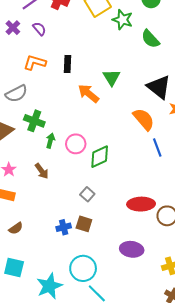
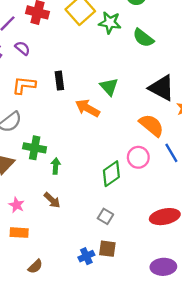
pink circle: (76, 144) -> (138, 157), moved

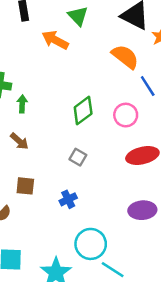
pink circle: (138, 157) -> (126, 115), moved
brown square: (107, 249) -> (25, 186), moved
blue cross: (86, 256) -> (68, 199), moved

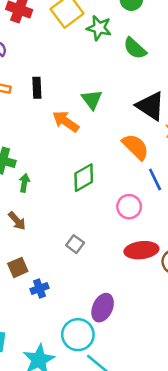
green diamond: (83, 110) -> (84, 178), moved
brown square: (25, 186) -> (18, 267), turned -36
blue cross: (68, 199) -> (40, 288), moved
purple ellipse: (142, 210) -> (103, 308), moved, turned -68

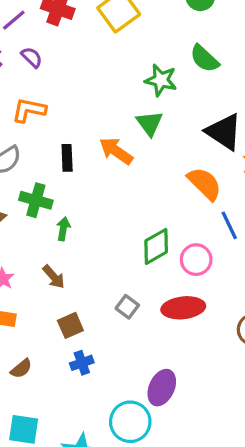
green star: (99, 28) -> (161, 80), moved
black rectangle: (37, 88) -> (67, 158), moved
green diamond: (84, 178) -> (156, 246), moved
red ellipse: (141, 250) -> (183, 308), moved
brown square: (18, 267) -> (70, 325), moved

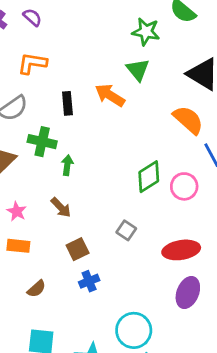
red ellipse: (183, 308) -> (181, 250), moved
purple ellipse: (162, 388) -> (188, 292), moved

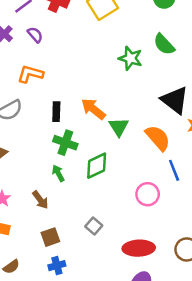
green triangle: (138, 70) -> (119, 127), moved
green cross: (42, 142) -> (65, 143), moved
green arrow: (67, 165) -> (58, 173), moved, turned -42
green diamond: (149, 177) -> (97, 166), moved

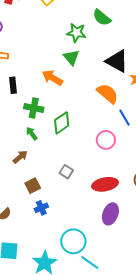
black rectangle: (56, 112) -> (13, 85), moved
green triangle: (119, 127) -> (71, 57), moved
brown arrow: (40, 200) -> (20, 157), turned -84

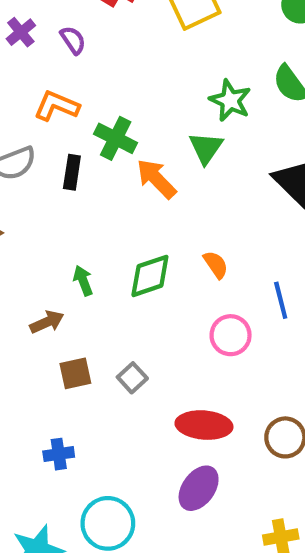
orange semicircle: (108, 93) -> (216, 265), moved, size x0.6
green cross: (34, 108) -> (116, 138), moved
brown square: (33, 186) -> (75, 373), moved
blue cross: (41, 208) -> (59, 454), moved

